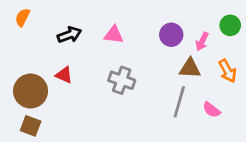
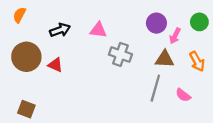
purple circle: (171, 35) -> (156, 23), moved
gray cross: (122, 80) -> (120, 54), moved
brown circle: (31, 91) -> (26, 57), moved

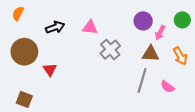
gray cross: (120, 54) -> (110, 50), turned 30
red triangle: (55, 65) -> (50, 70), moved, turned 32

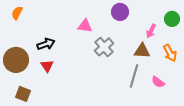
purple circle: (143, 21) -> (120, 12), moved
black arrow: (55, 27) -> (46, 44), moved
brown circle: (24, 52) -> (16, 60), moved

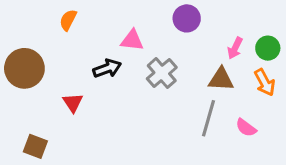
orange semicircle: (17, 13) -> (68, 20), moved
green circle: (172, 19) -> (268, 48), moved
black arrow: (46, 44) -> (107, 68), moved
brown circle: (16, 60) -> (24, 68), moved

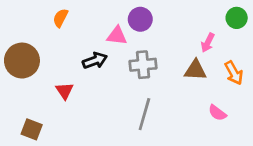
purple circle: (187, 18) -> (140, 19), moved
green circle: (268, 48) -> (237, 18), moved
gray cross: (162, 73) -> (143, 65), turned 36
gray line: (209, 118) -> (144, 114), moved

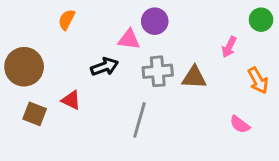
brown triangle: (195, 70) -> (194, 77), moved
red triangle: (65, 91) -> (71, 100), turned -30
gray line: (144, 114) -> (140, 120), moved
brown square: (32, 129) -> (35, 114), moved

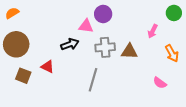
orange semicircle: (67, 20) -> (12, 13), moved, turned 32

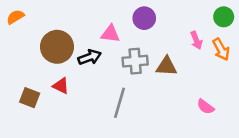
purple circle: (103, 14) -> (144, 18), moved
pink arrow: (153, 31) -> (196, 40), turned -48
brown circle: (16, 44) -> (57, 47), moved
orange arrow: (172, 53) -> (221, 49), moved

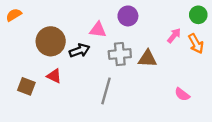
pink arrow: (196, 40) -> (174, 36), turned -119

